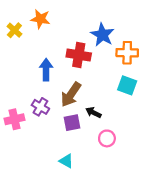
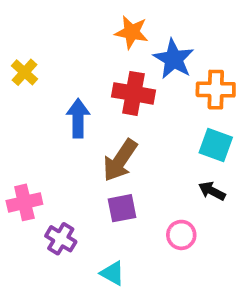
orange star: (40, 19) -> (132, 32), moved
yellow cross: (14, 30) -> (24, 72), moved
purple cross: (40, 107) -> (61, 239), moved
black arrow: (93, 112) -> (212, 191), moved

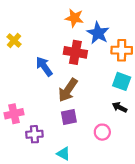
blue arrow: (78, 118) -> (44, 66), turned -36
purple cross: (61, 239) -> (34, 134), turned -35

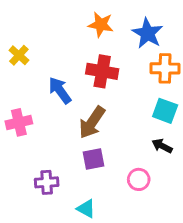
blue star: (98, 33) -> (147, 33), moved
pink cross: (14, 114) -> (19, 122), moved

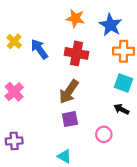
blue arrow: (60, 90) -> (39, 49), moved
pink cross: (19, 122) -> (14, 92), turned -30
purple cross: (47, 182) -> (14, 141), moved

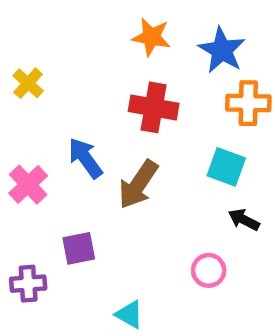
blue arrow: (39, 49) -> (85, 158), moved
cyan square: (124, 83) -> (226, 167), moved
purple square: (70, 119) -> (79, 248), moved

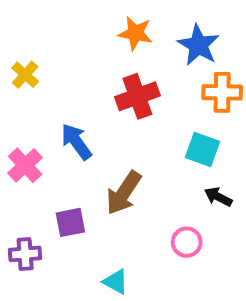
red cross: (154, 107) -> (137, 96), turned -30
brown arrow: (138, 185) -> (124, 193), moved

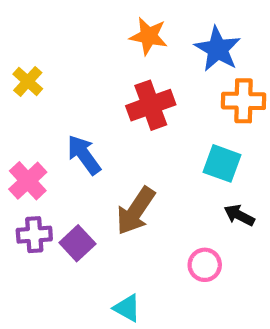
purple square: (70, 222) -> (77, 243), turned -32
purple cross: (25, 254) -> (34, 235), moved

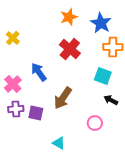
orange star: (149, 36) -> (69, 17), turned -30
red cross: (151, 105) -> (70, 49), turned -30
purple square: (77, 243) -> (36, 113), turned -35

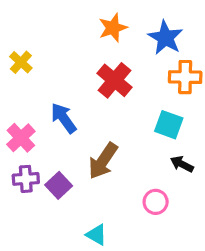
purple square: (36, 113) -> (59, 185), turned 35

